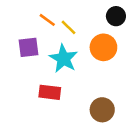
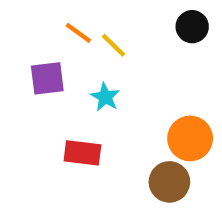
orange circle: (103, 47) -> (190, 138), moved
cyan star: (64, 59) -> (105, 97), size x0.6

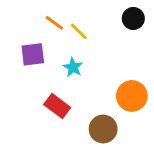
red rectangle: (82, 153) -> (57, 106), turned 30
brown circle: (169, 182) -> (103, 129), moved

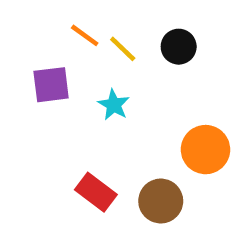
black circle: (133, 18) -> (179, 47), moved
red rectangle: (57, 106) -> (96, 192), moved

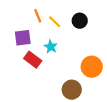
orange line: (85, 35) -> (38, 16), turned 32
red rectangle: (96, 192) -> (33, 60), moved

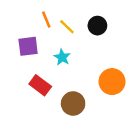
red rectangle: (33, 60) -> (40, 85), moved
brown circle: (72, 90) -> (73, 103), moved

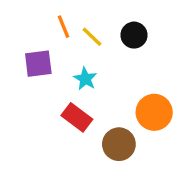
red rectangle: (40, 85) -> (77, 117), moved
brown circle: (73, 103) -> (119, 144), moved

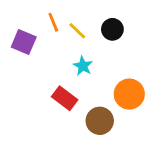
purple square: (38, 64) -> (24, 42), moved, turned 30
cyan star: (85, 79) -> (83, 66), moved

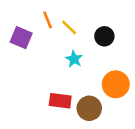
black circle: (112, 29) -> (104, 36), moved
red rectangle: (65, 98) -> (60, 101), moved, turned -30

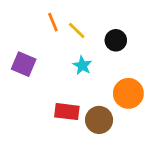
purple square: (21, 38) -> (24, 64), moved

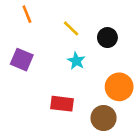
orange line: (53, 22) -> (27, 14), moved
brown circle: (99, 120) -> (104, 118), moved

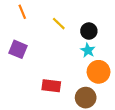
cyan star: (76, 61) -> (88, 50), moved

